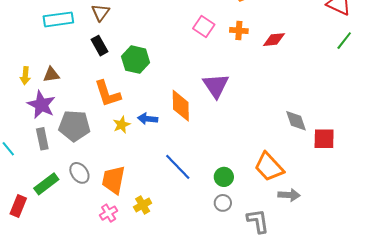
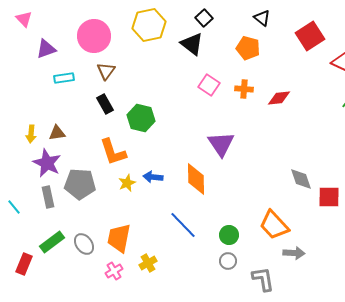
cyan rectangle: (58, 19) -> (64, 78), size x0.7
orange diamond: (181, 106) -> (196, 179), moved
gray ellipse: (79, 173) -> (84, 244), moved

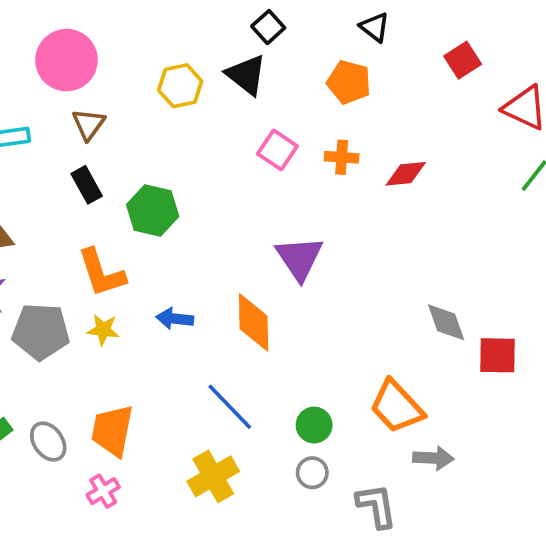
yellow hexagon: (149, 25) -> (180, 86), moved, size x0.7
red square: (310, 36) -> (463, 60), size x0.7
yellow star: (127, 183) -> (103, 330), moved, turned 30
yellow cross: (148, 263) -> (213, 476), moved, size x1.5

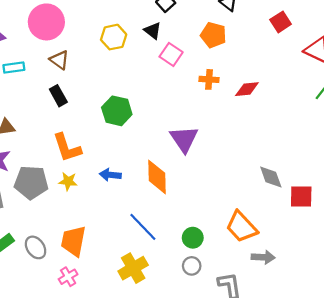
black triangle: (246, 75) -> (153, 31), size x0.7
brown triangle: (89, 124) -> (59, 60), turned -30
pink square: (277, 150) -> (171, 54), moved
green hexagon: (153, 210) -> (117, 111), moved

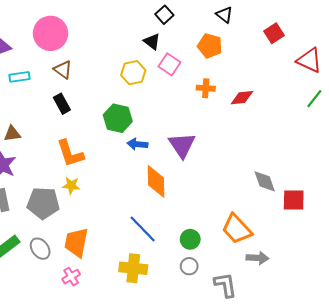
yellow hexagon: (114, 37) -> (133, 73), moved
blue arrow: (110, 175) -> (137, 144), moved
gray pentagon: (31, 182) -> (43, 203), moved
yellow cross: (133, 268) -> (133, 268), turned 36

